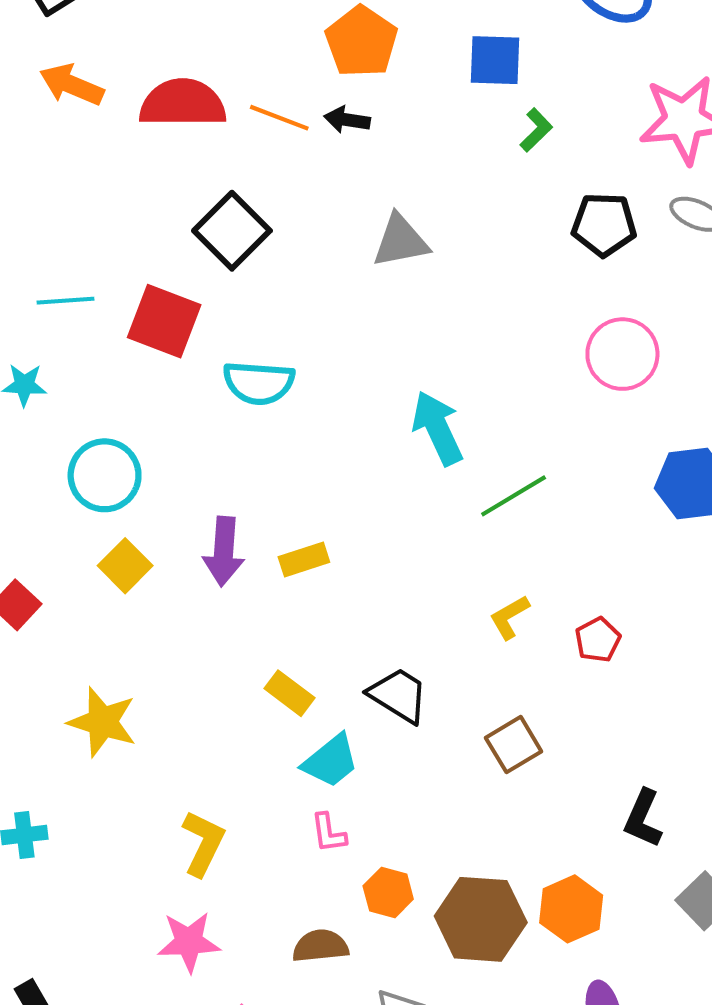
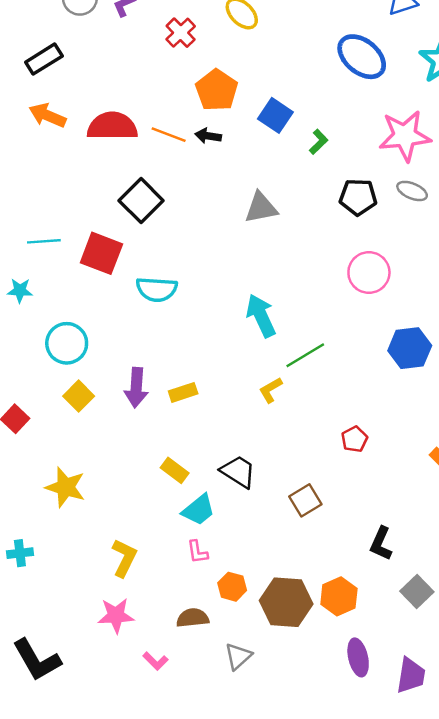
blue square: (495, 60) -> (275, 115), moved, turned 32
gray triangle: (400, 241) -> (261, 208), moved
yellow L-shape: (509, 617) -> (271, 390), moved

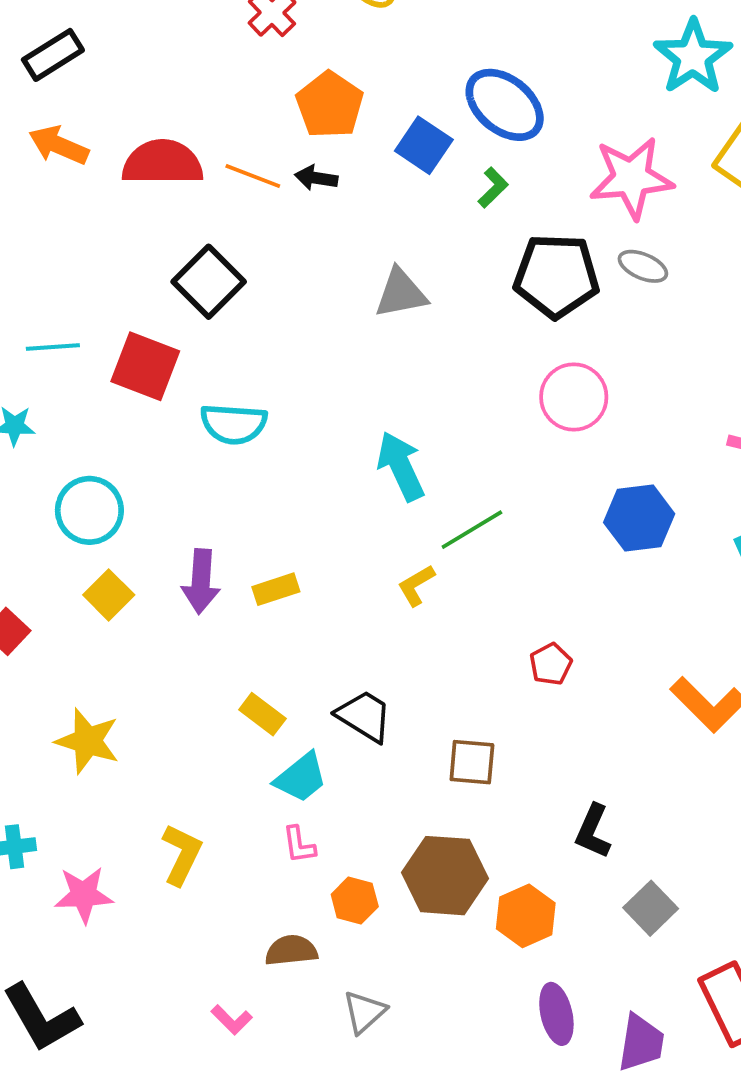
blue ellipse: (362, 57) -> (505, 105), moved
black pentagon: (358, 197) -> (556, 276), size x1.4
brown square: (305, 500) -> (472, 762), turned 36
brown hexagon: (286, 602) -> (445, 876), moved
pink star: (116, 615) -> (84, 895), moved

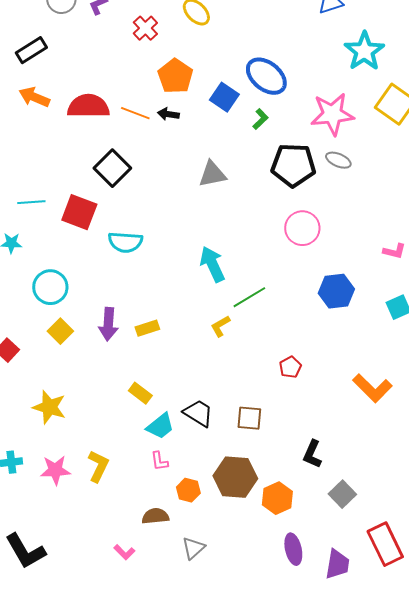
black trapezoid: (364, 716) -> (198, 413), moved
pink star: (84, 895) -> (55, 470), moved

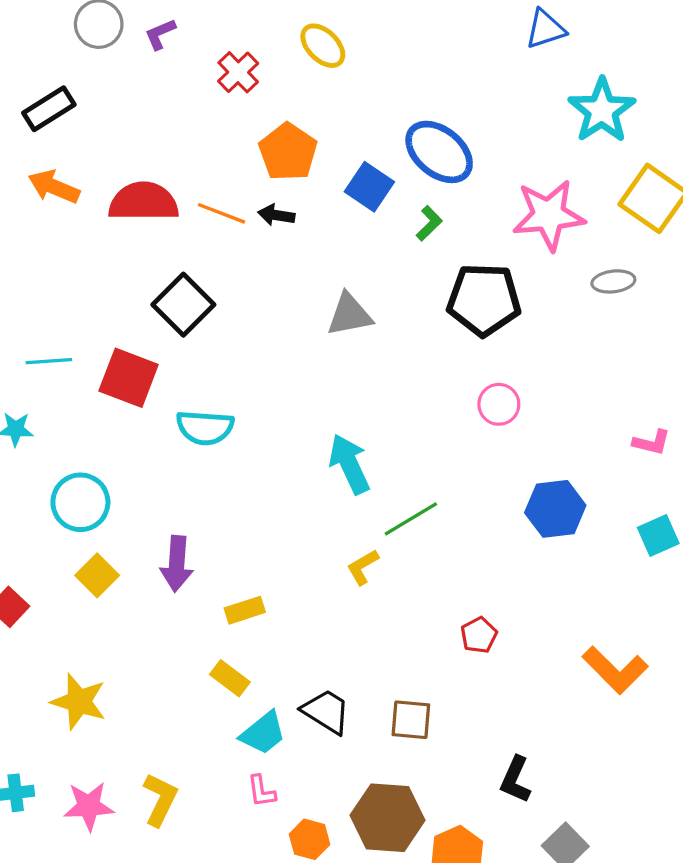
gray ellipse: (338, 160) -> (613, 281), moved, turned -30
pink circle: (302, 228) -> (499, 404), size x0.7
yellow rectangle: (147, 328) -> (245, 610), moved

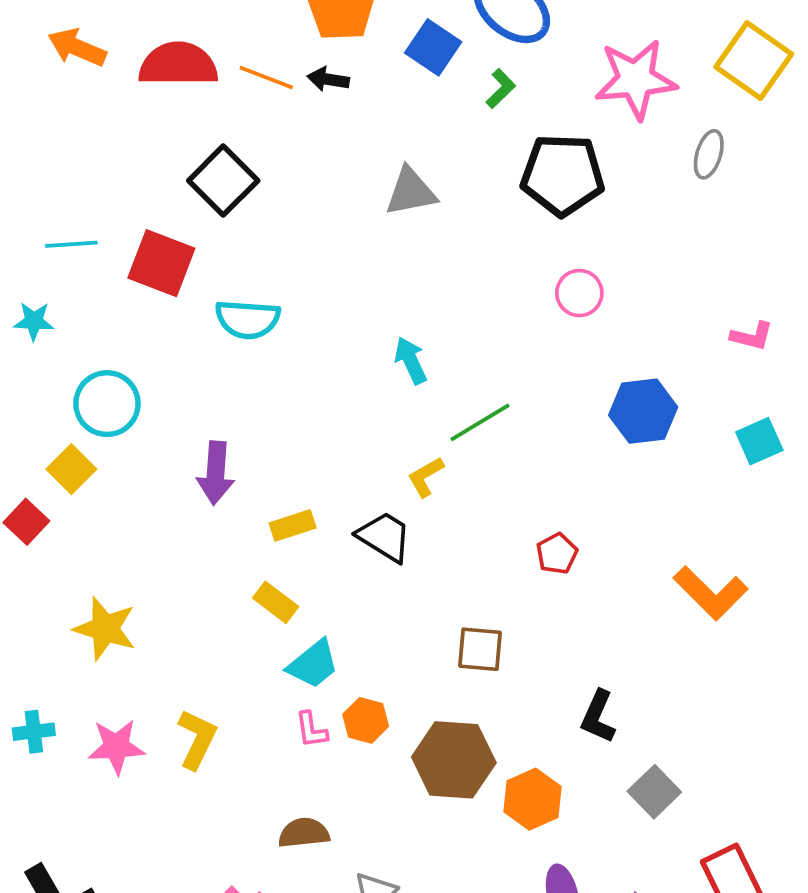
gray ellipse: (613, 281) -> (709, 154), turned -66
cyan arrow: (349, 464) -> (411, 360), size x0.7
yellow square: (97, 575) -> (71, 469), moved
black trapezoid: (326, 711) -> (384, 537), moved
orange hexagon: (310, 839) -> (366, 720), moved

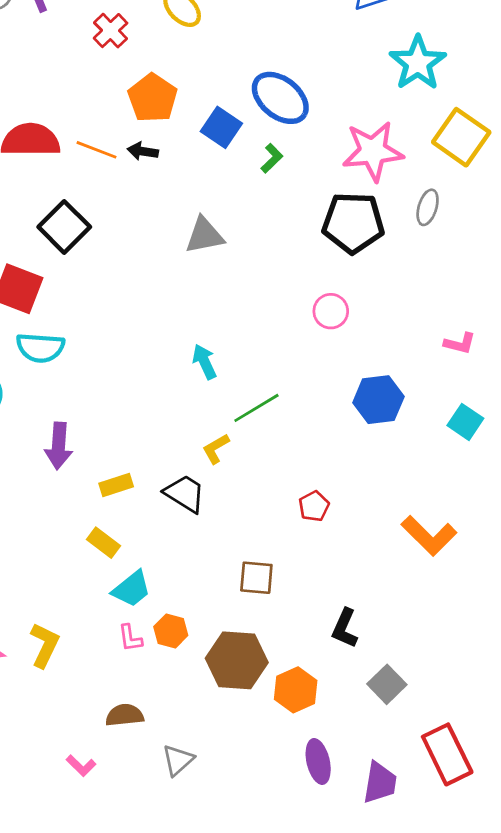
black pentagon: (562, 175) -> (353, 223), moved
cyan semicircle: (248, 319) -> (40, 348), moved
cyan square: (759, 441) -> (465, 422), turned -32

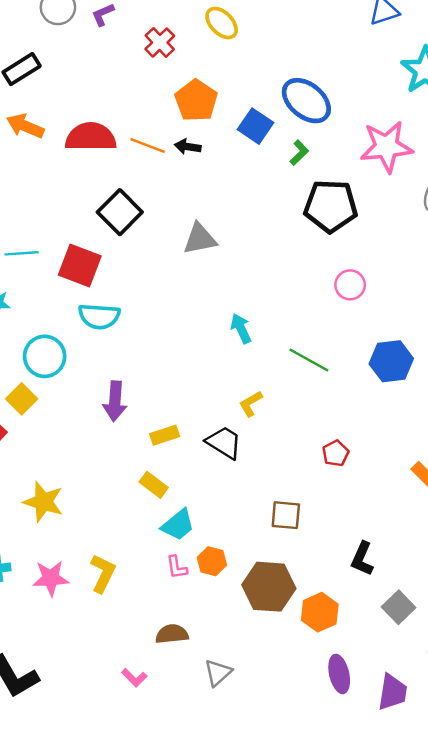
black pentagon: (353, 223) -> (331, 206), moved
gray triangle: (204, 235) -> (200, 239), moved
green line: (256, 408) -> (309, 360), moved, turned 60

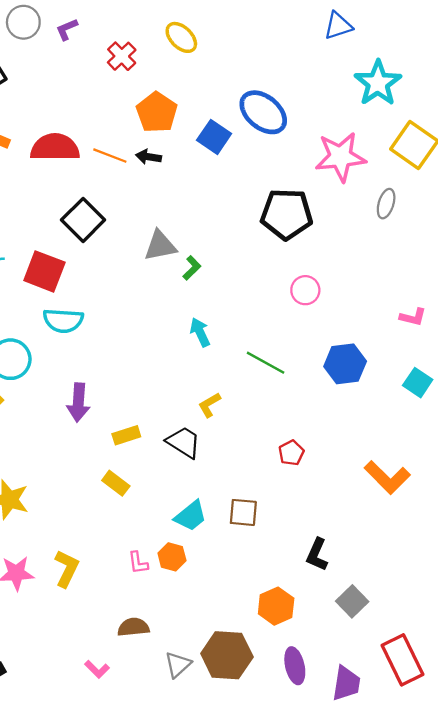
green L-shape: (299, 153) -> (192, 268), moved
cyan trapezoid: (178, 525) -> (191, 516), moved
brown hexagon: (269, 587) -> (227, 655), moved

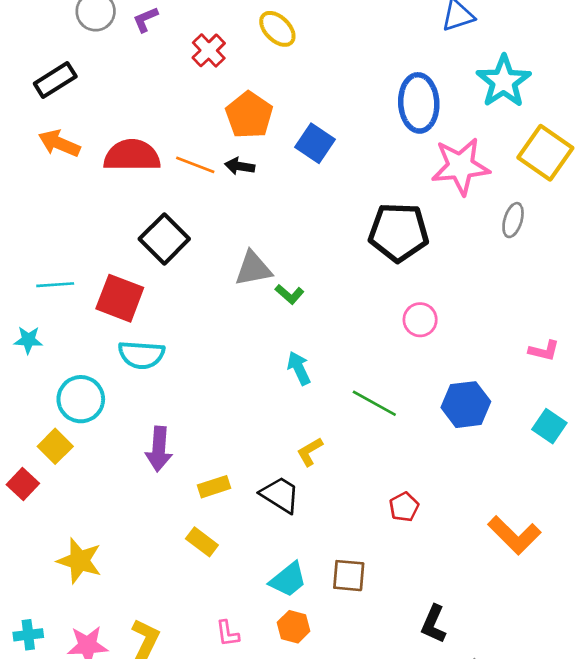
blue ellipse: (263, 112) -> (419, 103), moved, turned 48
green L-shape: (192, 268) -> (289, 294), turned 85
orange hexagon: (172, 557) -> (294, 627), moved

